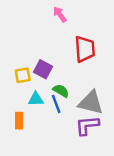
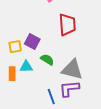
blue line: (56, 104) -> (51, 97), moved
orange rectangle: (19, 121) -> (12, 74), moved

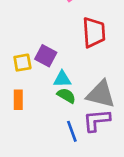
green semicircle: (47, 60) -> (66, 96), moved
cyan triangle: (26, 67) -> (62, 79), moved

